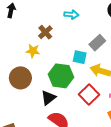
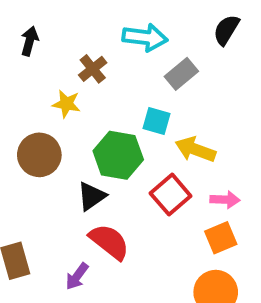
black arrow: (11, 10) -> (30, 41), moved
cyan arrow: (71, 15) -> (145, 37), size x1.5
gray rectangle: (97, 43) -> (181, 74), moved

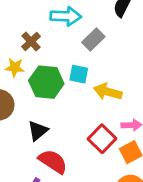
green hexagon: (118, 155) -> (46, 82), moved
red square: (171, 195) -> (102, 139), moved

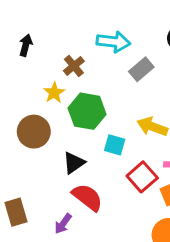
yellow star: (15, 67) -> (54, 93), turned 30
cyan square: (79, 74) -> (115, 145), moved

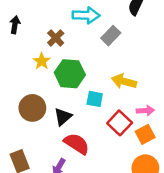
brown circle: (34, 132) -> (32, 108), moved

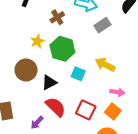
yellow star: (42, 61) -> (37, 41), moved
red square: (120, 123) -> (86, 110), moved, turned -30
orange square: (145, 134) -> (113, 111), turned -35

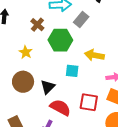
green hexagon: (62, 49) -> (60, 40), moved

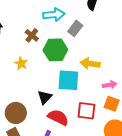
cyan square: (72, 71) -> (68, 80), size x1.6
brown circle: (23, 82) -> (16, 113), moved

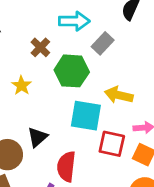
black triangle: (45, 97) -> (37, 137), moved
red square: (86, 111) -> (112, 144), moved
red semicircle: (58, 117) -> (66, 167), turned -115

